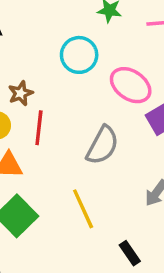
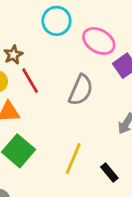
red line: (39, 128) -> (30, 80), turned -32
yellow line: (83, 209) -> (73, 159), moved, turned 52

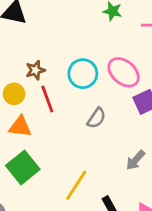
cyan circle: (56, 21) -> (83, 74), moved
gray semicircle: (81, 90) -> (96, 118), size x0.7

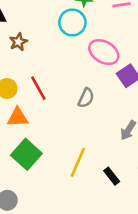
brown star: (35, 70) -> (18, 42), moved
cyan circle: (83, 74) -> (72, 22), moved

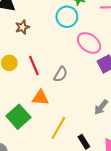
gray semicircle: (86, 98) -> (61, 74), moved
orange triangle: (18, 117) -> (40, 98), moved

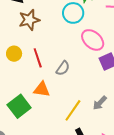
brown star: (22, 27) -> (29, 20), size x1.5
yellow line: (58, 128) -> (73, 110), moved

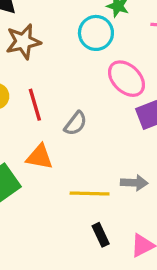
gray arrow: (100, 103) -> (134, 183), turned -133
yellow line: (73, 110) -> (90, 193), turned 55

